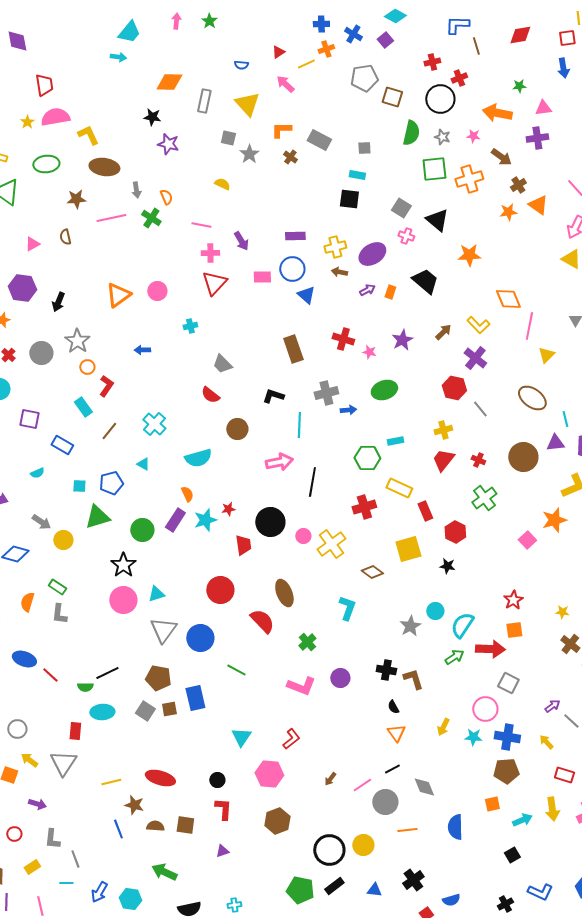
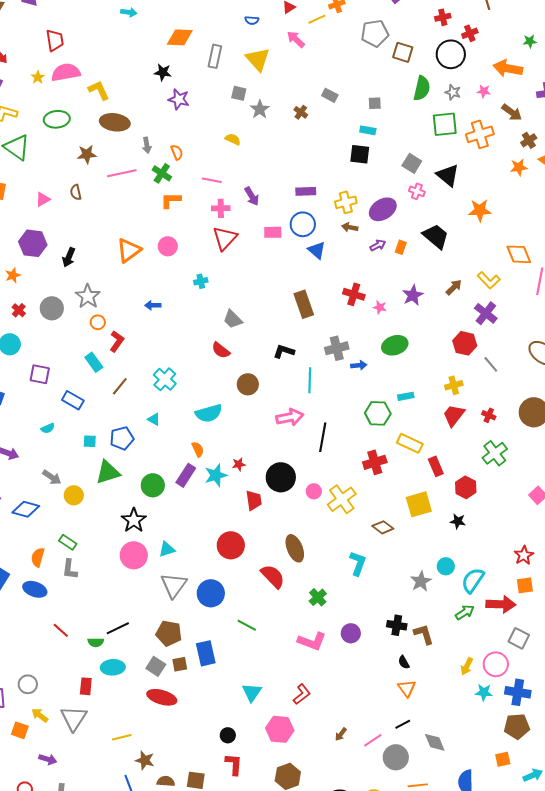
orange L-shape: (281, 130) -> (171, 200), moved
gray rectangle: (319, 140) -> (330, 95), size x0.7
blue ellipse: (24, 659) -> (35, 589), moved
yellow arrow: (443, 727) -> (467, 666), moved
red ellipse: (160, 778) -> (162, 697), moved

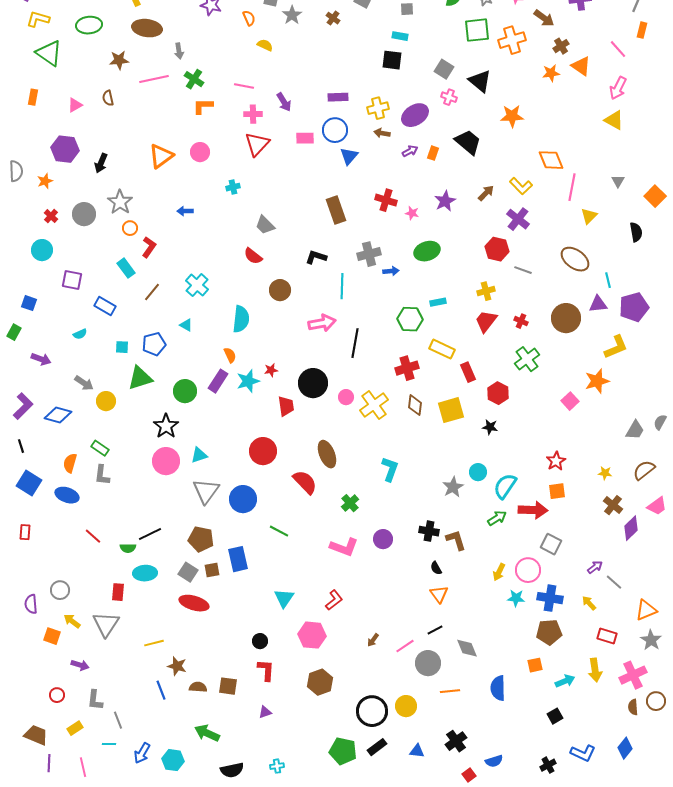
orange semicircle: (177, 152) -> (249, 18), moved
blue triangle: (317, 250) -> (349, 156), turned 30
gray line: (491, 364) -> (523, 270), turned -30
cyan semicircle: (209, 413) -> (241, 319), turned -68
brown diamond: (383, 527) -> (415, 405), moved, turned 60

